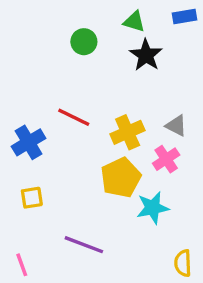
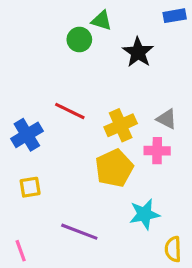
green triangle: (134, 22) -> (102, 20), moved
pink cross: (166, 159) -> (157, 151), turned 35
cyan star: (153, 208) -> (144, 214), moved

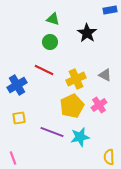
green triangle: (102, 20) -> (53, 19), moved
green circle: (79, 40) -> (50, 42), moved
pink cross: (157, 151) -> (99, 105), moved, turned -35
cyan star: (144, 214) -> (80, 137), moved
purple line: (79, 232) -> (52, 132), moved

